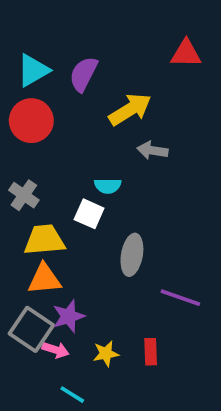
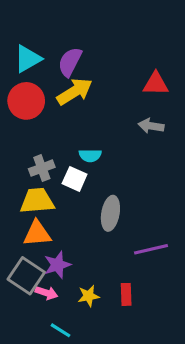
red triangle: (186, 54) -> (156, 84), moved
yellow arrow: (130, 109) -> (75, 92), moved
gray arrow: (152, 150) -> (151, 126), moved
gray cross: (24, 195) -> (42, 168), moved, turned 35
purple line: (180, 298) -> (151, 249), turned -32

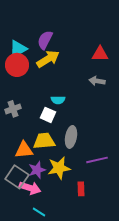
cyan triangle: (28, 59) -> (18, 49), moved
gray cross: (42, 168) -> (13, 109), moved
yellow trapezoid: (37, 201) -> (44, 141), moved
pink arrow: (46, 293) -> (30, 188), size x1.5
yellow star: (89, 296) -> (59, 168), moved, size x1.6

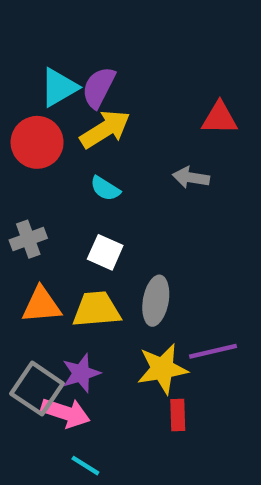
cyan triangle: (18, 49) -> (59, 87), moved
gray arrow: (97, 81) -> (191, 178), moved
cyan semicircle: (58, 100) -> (105, 189), moved, turned 32
orange triangle: (24, 150) -> (41, 305), moved
yellow star: (59, 168) -> (162, 369), moved

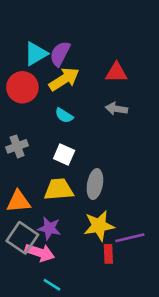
red triangle: (220, 118) -> (116, 73), moved
orange triangle: (41, 305) -> (18, 201), moved
purple line: (213, 351) -> (130, 238), moved
purple star: (81, 373) -> (49, 228), turned 30

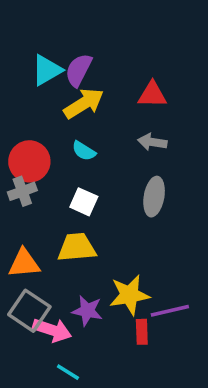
red circle: (22, 87) -> (29, 161), moved
gray ellipse: (95, 184) -> (154, 197), moved
purple star: (49, 228) -> (87, 311), moved

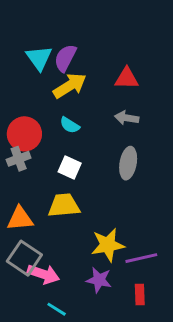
cyan triangle: (47, 70) -> (39, 58), turned -36
purple star: (87, 311) -> (99, 280), moved
red rectangle: (142, 332) -> (140, 295), moved

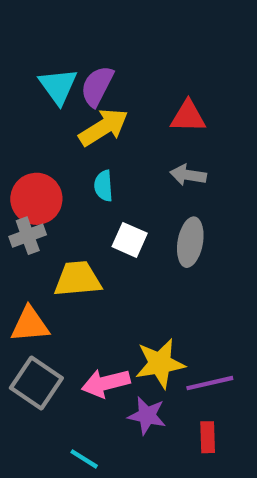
cyan semicircle: (70, 125) -> (104, 186), turned 54
white square: (70, 167) -> (130, 240), moved
yellow trapezoid: (64, 205) -> (78, 279), moved
pink arrow: (43, 274) -> (106, 383), moved, turned 148

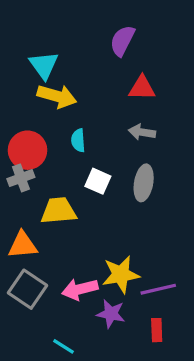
purple semicircle: (97, 86) -> (122, 41), moved
yellow arrow: (104, 127) -> (57, 96), moved, turned 48

